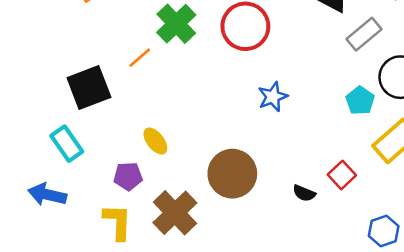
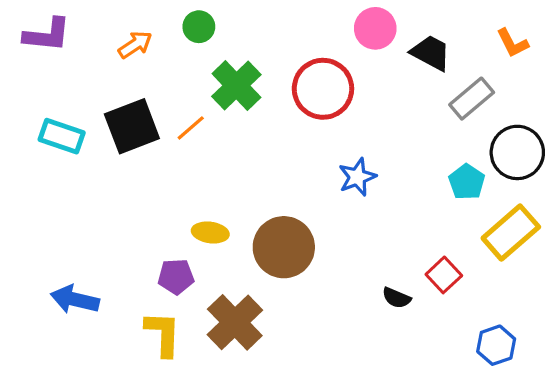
black square: (89, 88) -> (132, 126), moved
yellow ellipse: (155, 141) -> (210, 232), turned -44
cyan rectangle: (67, 144) -> (62, 136), moved, turned -36
brown circle: (232, 174) -> (284, 247), moved

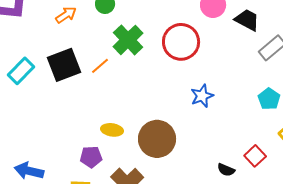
cyan rectangle: (62, 136) -> (21, 71), turned -64

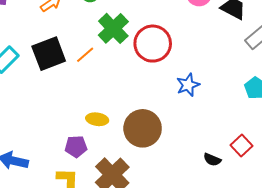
red circle: (181, 42) -> (153, 44), moved

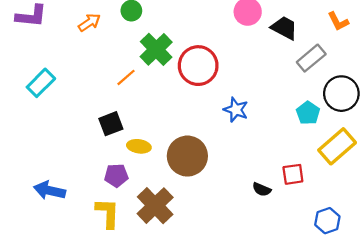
black square: (49, 54) -> (111, 124), moved, size x0.7
blue star: (188, 85) -> (236, 110), turned -30
red square: (241, 145) -> (293, 174), turned 35

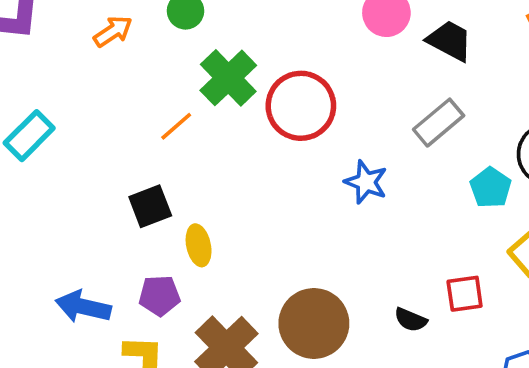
gray rectangle: (311, 58) -> (439, 123), moved
yellow ellipse: (139, 146) -> (199, 245), turned 70
brown circle: (187, 156) -> (314, 323), moved
blue arrow: (50, 190) -> (83, 307), moved

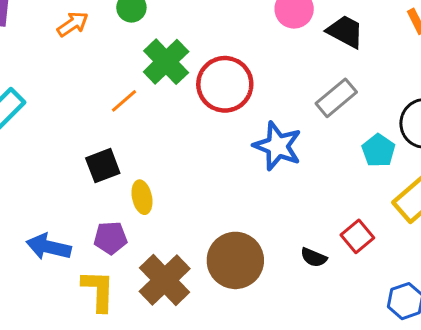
blue star: (366, 182) -> (278, 146), size x1.4
red square: (465, 294) -> (357, 236), turned -32

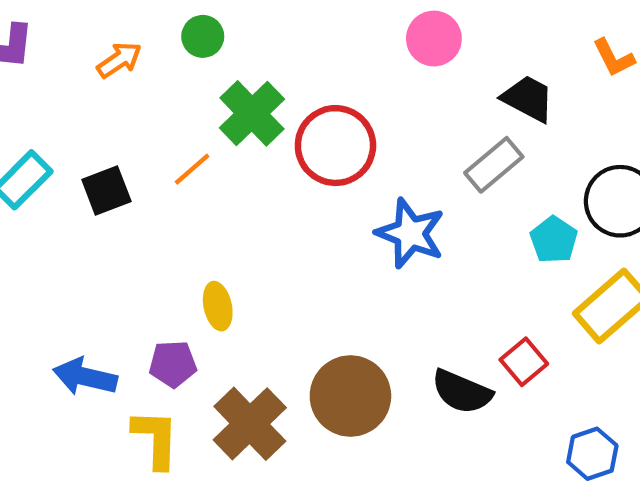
black trapezoid: (345, 32) -> (528, 98), moved
black square: (103, 166) -> (106, 190), moved
black semicircle: (314, 257) -> (462, 392), size x1.6

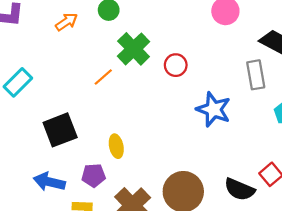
red circle: (335, 146) -> (176, 65), size x0.6
gray rectangle: (494, 165) -> (256, 75), turned -60
black square: (106, 190) -> (60, 130), moved, size x1.4

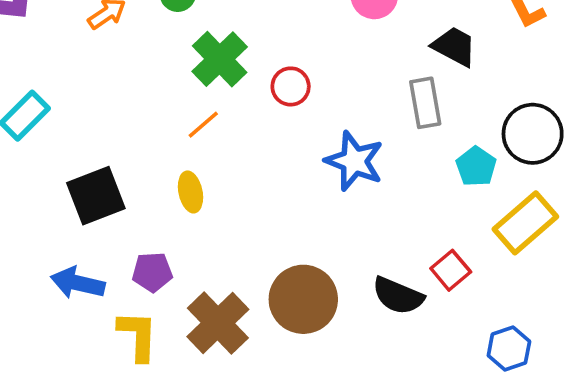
orange line: (103, 77) -> (203, 125), moved
yellow ellipse: (116, 146) -> (191, 192), moved

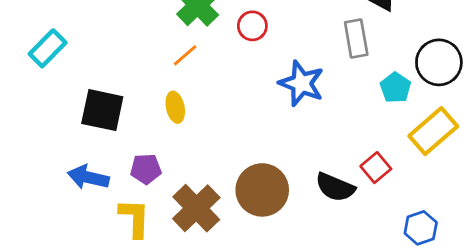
black square: (96, 196) -> (102, 110), turned 33

